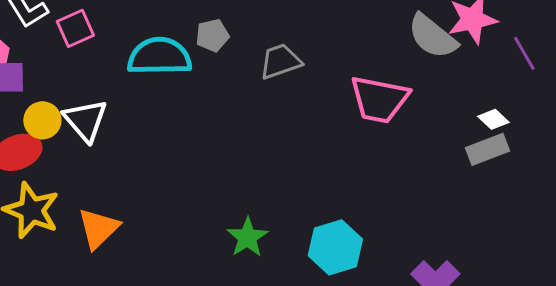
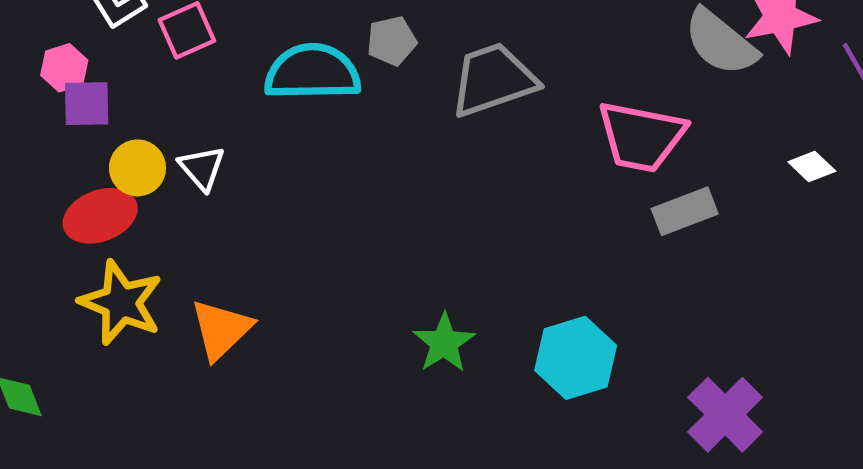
gray trapezoid: (280, 61) -> (493, 80), size x1.4
white triangle: (85, 120) -> (202, 168), size x0.7
gray rectangle: (487, 149) -> (685, 211), moved

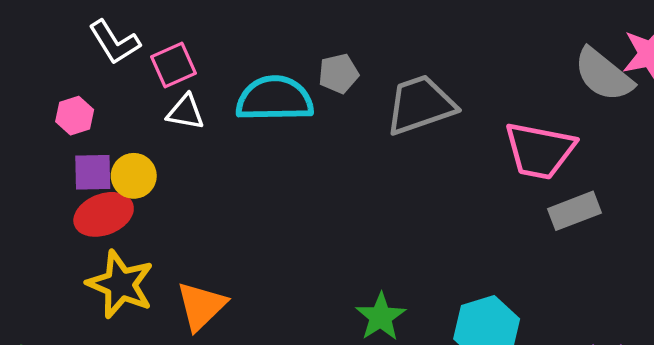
pink hexagon: (64, 68) -> (75, 116), moved
purple square: (87, 104) -> (93, 172), moved
white triangle: (202, 168) -> (185, 112), moved, turned -39

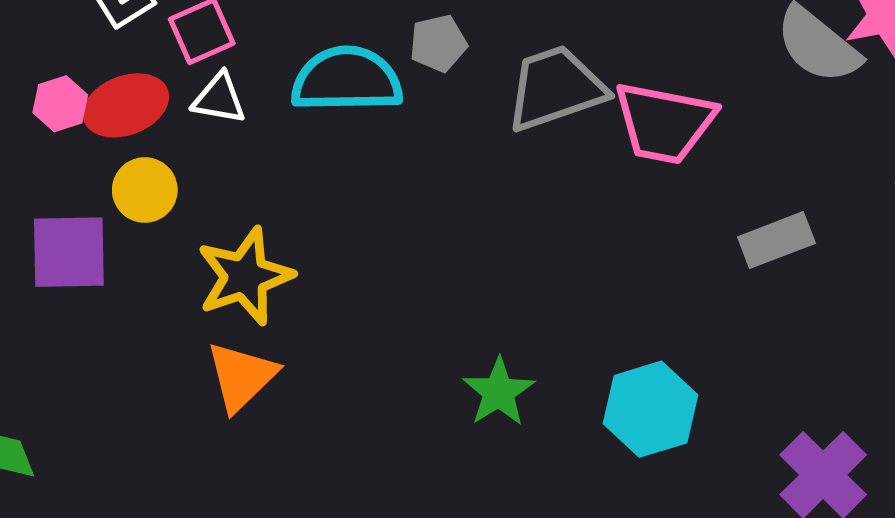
pink trapezoid: (540, 151) -> (664, 123), moved
purple square: (93, 172) -> (69, 252), moved, size x1.4
red ellipse: (104, 214) -> (126, 105), moved
yellow star: (120, 284) -> (245, 276), moved, turned 30

